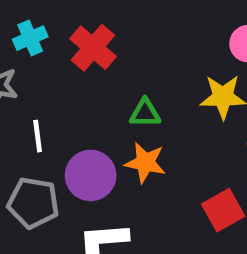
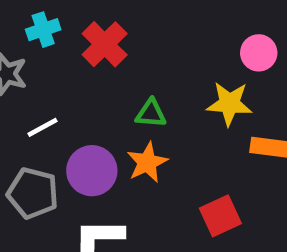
white line: (38, 136) -> (42, 127), turned 64
orange star: (145, 163) -> (147, 162), turned 30

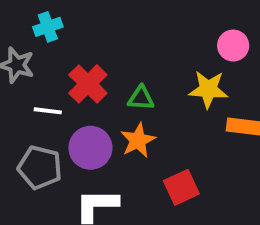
red cross: (105, 44) -> (88, 84), moved
white line: (42, 127) -> (48, 111), turned 36
red square: (220, 216) -> (181, 187), moved

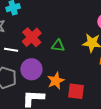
orange star: (138, 140) -> (56, 81), moved
red square: (181, 187) -> (76, 91), turned 30

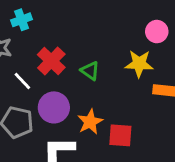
green triangle: (58, 46) -> (90, 71), turned 32
white line: (11, 50) -> (22, 81), turned 40

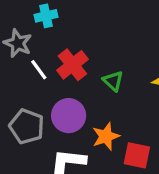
white line: (22, 81) -> (39, 70), moved

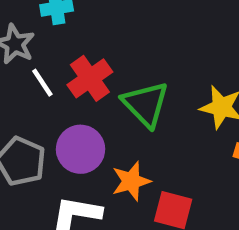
green triangle: (113, 81) -> (146, 104), size x1.6

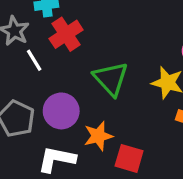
red cross: (90, 78) -> (66, 34), moved

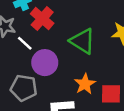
purple circle: (61, 111) -> (45, 63), moved

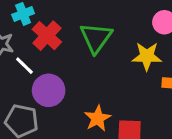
green triangle: (82, 41) -> (96, 38), moved, turned 32

